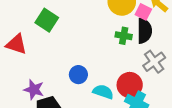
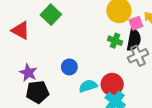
pink square: (143, 12) -> (136, 23), turned 32
gray cross: (154, 62) -> (138, 56), moved
cyan semicircle: (103, 92) -> (88, 86), turned -48

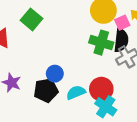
green cross: (115, 41) -> (101, 43), size x1.5
black pentagon: (37, 92) -> (46, 90), moved

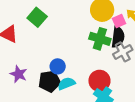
cyan semicircle: (76, 92) -> (66, 83), moved

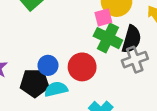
pink square: (119, 21) -> (103, 17), moved
red circle: (99, 81) -> (82, 67), moved

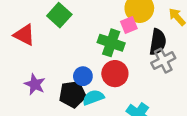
green cross: (108, 38) -> (111, 43), moved

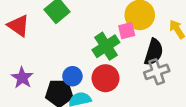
green cross: (111, 43) -> (106, 46), turned 30

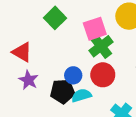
red triangle: (19, 26) -> (22, 52), moved
pink square: (127, 31) -> (95, 29), moved, size x1.5

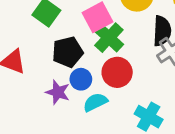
purple star: (28, 80) -> (58, 92), moved
black pentagon: (63, 91) -> (68, 52), moved

